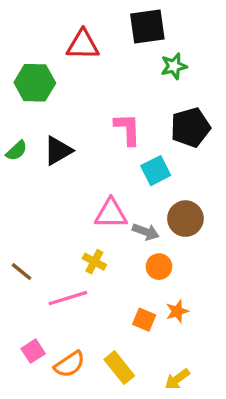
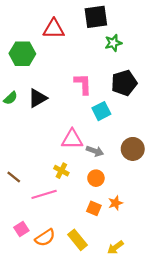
brown circle: (185, 219) -> (133, 149), moved
orange circle: (159, 267) -> (96, 178), moved

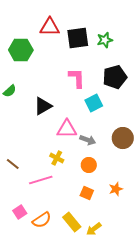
black square: (96, 17) -> (78, 38), moved
black triangle: (38, 98) -> (43, 106), moved
orange star: (115, 203) -> (116, 189), moved
yellow arrow: (115, 247) -> (94, 229), moved

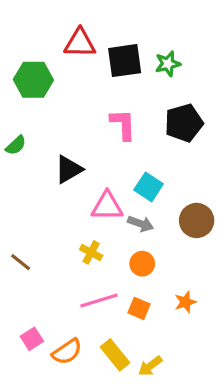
cyan square: (94, 103) -> (149, 187), moved, turned -30
pink line: (41, 180) -> (99, 300), moved

